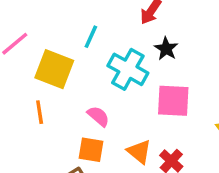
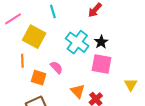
cyan line: (91, 37) -> (53, 11), moved, turned -48
black star: (166, 49) -> (101, 42), moved
orange square: (91, 150) -> (39, 78), moved

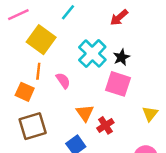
cyan line: (53, 11) -> (68, 12), turned 48
orange line: (22, 61) -> (38, 71), moved
orange square: (39, 78) -> (25, 92), moved

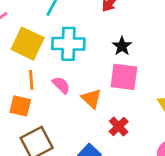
cyan cross: (92, 54) -> (68, 44), moved, turned -32
orange triangle: (85, 113) -> (92, 99), moved

